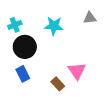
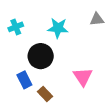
black circle: (25, 47) -> (41, 56), moved
brown rectangle: (58, 84) -> (45, 94), moved

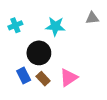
pink triangle: (83, 77) -> (69, 78), moved, turned 30
brown rectangle: (45, 94) -> (43, 79), moved

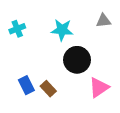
black circle: (39, 53) -> (77, 60), moved
pink triangle: (69, 78) -> (99, 87), moved

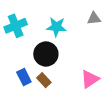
cyan cross: (17, 29) -> (16, 26), size x1.5
black circle: (77, 60) -> (46, 54), moved

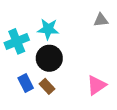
cyan cross: (16, 26) -> (17, 41), moved
cyan star: (56, 27) -> (48, 29), moved

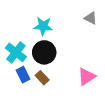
gray triangle: (101, 20) -> (91, 18), turned 32
cyan cross: (17, 41) -> (16, 52), moved, turned -30

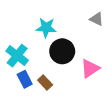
black circle: (44, 52) -> (62, 51), moved
pink triangle: (87, 77) -> (90, 68), moved

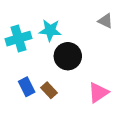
cyan cross: (17, 56) -> (18, 39), moved, turned 35
pink triangle: (90, 68) -> (98, 93), moved

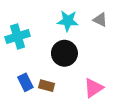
cyan star: (50, 30) -> (68, 21), moved
brown rectangle: (49, 90) -> (47, 86), turned -32

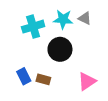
gray triangle: (100, 20) -> (85, 18), moved
cyan cross: (18, 37) -> (33, 27), moved

